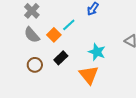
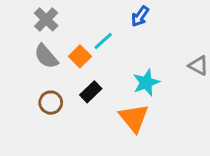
cyan star: (97, 52) -> (146, 83), turned 30

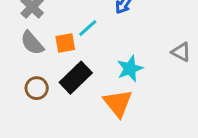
orange square: (80, 56) -> (65, 43), turned 35
black rectangle: (91, 92) -> (76, 78), size x1.5

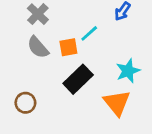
brown circle: (37, 88) -> (25, 103), moved

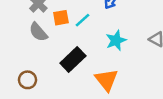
orange square: (68, 47) -> (61, 18), moved
cyan star: (128, 71) -> (116, 40), moved

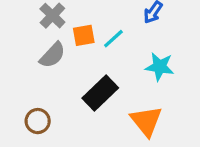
gray semicircle: (38, 32) -> (52, 55), turned -96
cyan star: (116, 40) -> (160, 67), turned 30

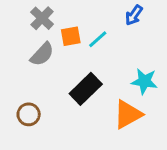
cyan star: (160, 67) -> (144, 81), moved
orange triangle: (146, 121) -> (128, 114), turned 40

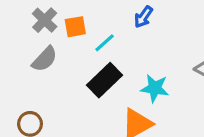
orange square: (71, 36) -> (75, 27), moved
black rectangle: (86, 89) -> (105, 80), moved

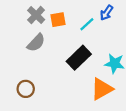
cyan line: (105, 43) -> (87, 24), moved

